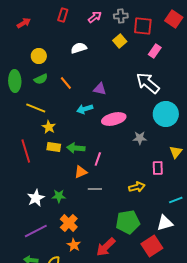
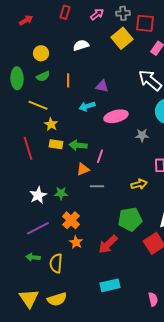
yellow square: (120, 41) -> (122, 38), size x1.5
orange line: (66, 83) -> (68, 80), turned 40

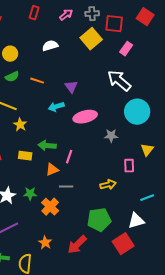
orange line: (68, 80) -> (37, 81), turned -72
purple triangle: (102, 86) -> (71, 87), turned 40
yellow rectangle: (56, 144) -> (25, 156), moved
orange cross: (71, 220) -> (50, 207), moved

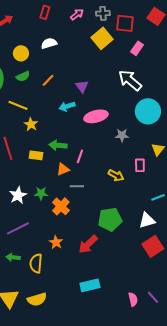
white semicircle: (50, 46) -> (49, 43), moved
orange line: (37, 81) -> (48, 80), turned -64
yellow arrow: (108, 185) -> (116, 175), moved, turned 42
red square: (123, 244) -> (153, 246), moved

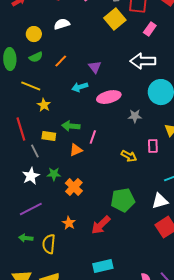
white arrow: (130, 80) -> (143, 61), turned -40
gray line: (77, 186) -> (35, 151), moved, turned 64

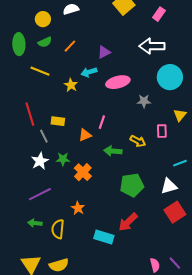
purple triangle: (95, 67) -> (104, 52), turned 40
yellow star: (44, 105) -> (71, 85), moved
green arrow: (71, 126) -> (113, 151), moved
red arrow: (101, 225) -> (128, 222), moved
cyan rectangle: (103, 266) -> (104, 237), moved, turned 30

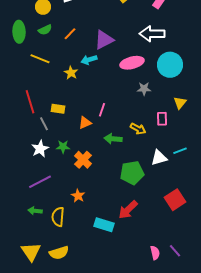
purple triangle: (104, 52) -> (104, 40), size x1.5
pink ellipse: (118, 82) -> (132, 63), moved
white triangle: (169, 186) -> (159, 158), moved

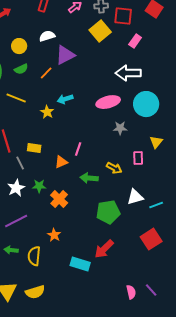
purple triangle: (104, 40) -> (65, 55), moved
cyan line: (180, 151) -> (156, 205), moved

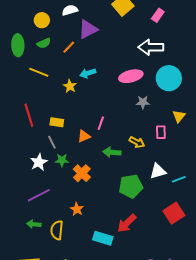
gray line: (20, 163) -> (52, 142), moved

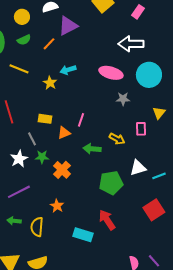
pink ellipse: (131, 76) -> (111, 73), turned 30
yellow rectangle: (57, 122) -> (45, 119), moved
red arrow: (127, 223) -> (107, 220), turned 100

